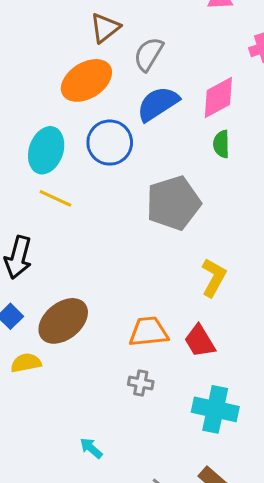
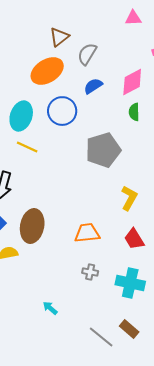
blue semicircle: (158, 104) -> (93, 86), size x0.7
brown ellipse: (63, 321) -> (32, 226), turned -40
red trapezoid: (200, 341) -> (134, 239), moved
gray cross: (141, 383) -> (90, 272), moved

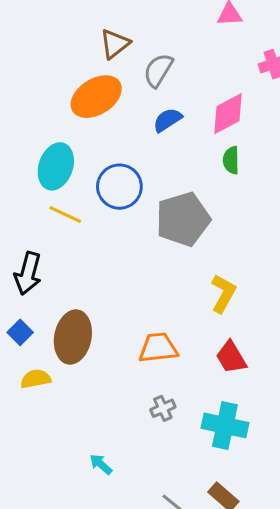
blue circle: (62, 111) -> (119, 187), moved
gray cross: (90, 272) -> (163, 408), turned -35

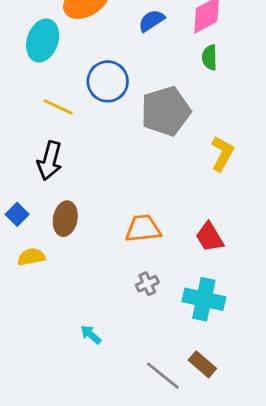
cyan ellipse: (56, 166) -> (43, 40), moved
black arrow: (28, 273) -> (50, 161), moved
yellow L-shape: (223, 294) -> (222, 154), moved
brown ellipse: (73, 337) -> (65, 219), size x0.7

